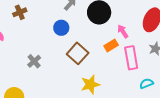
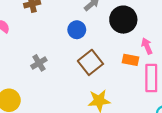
orange rectangle: (111, 45) -> (130, 60), turned 32

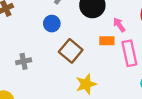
gray cross: (39, 63) -> (24, 61), turned 32

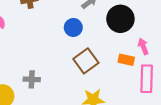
gray cross: (24, 61) -> (32, 79), moved

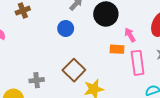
brown square: (86, 61) -> (74, 70), moved

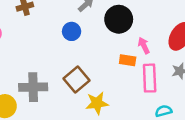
gray cross: (37, 80) -> (33, 87), size x1.6

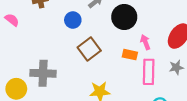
blue circle: (72, 31) -> (73, 20), moved
brown square: (77, 79) -> (89, 49), moved

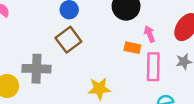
brown square: (89, 49) -> (68, 40), moved

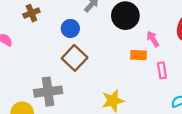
pink rectangle: (153, 67) -> (162, 70), size x0.6

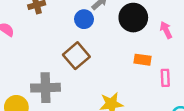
blue circle: (70, 28) -> (84, 19), moved
pink arrow: (153, 39) -> (166, 30), moved

